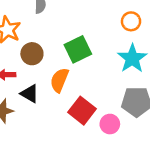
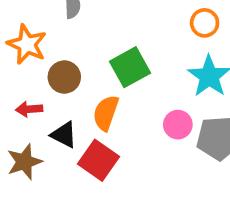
red square: (82, 111) -> (99, 160), moved
pink circle: (110, 124) -> (178, 125), moved

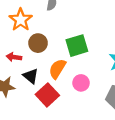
pink circle: (178, 125) -> (81, 83), moved

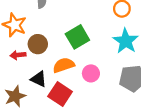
red arrow: (14, 57) -> (18, 55), moved
orange semicircle: (57, 69) -> (64, 65), turned 54

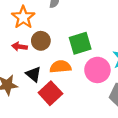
pink circle: (91, 73) -> (97, 70), moved, size x1.5

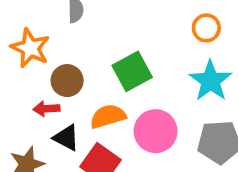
red arrow: (19, 47) -> (46, 109), moved
pink circle: (97, 70) -> (156, 131), moved

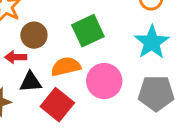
black triangle: (66, 138) -> (30, 82), turned -35

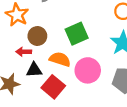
orange semicircle: (66, 67) -> (60, 59), turned 30

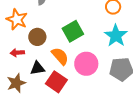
red arrow: (24, 52) -> (17, 53), moved
orange semicircle: (60, 59) -> (60, 56), turned 36

